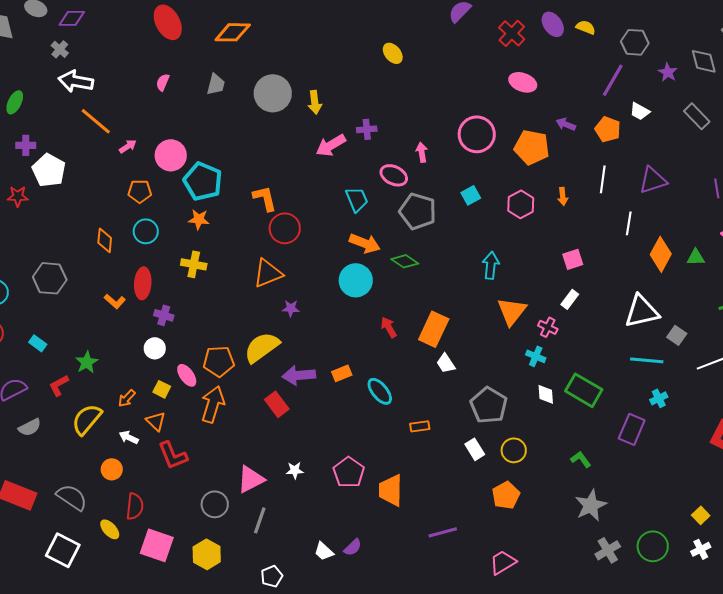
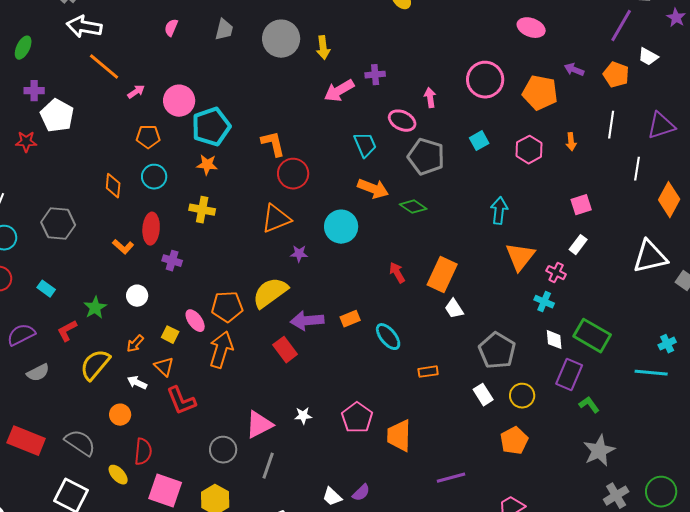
cyan pentagon: (203, 181) -> (211, 127), turned 30
cyan circle: (356, 280) -> (341, 227), moved
white circle: (155, 348) -> (137, 296), moved
cyan line: (647, 360) -> (651, 373), moved
purple rectangle: (632, 429) -> (569, 375), moved

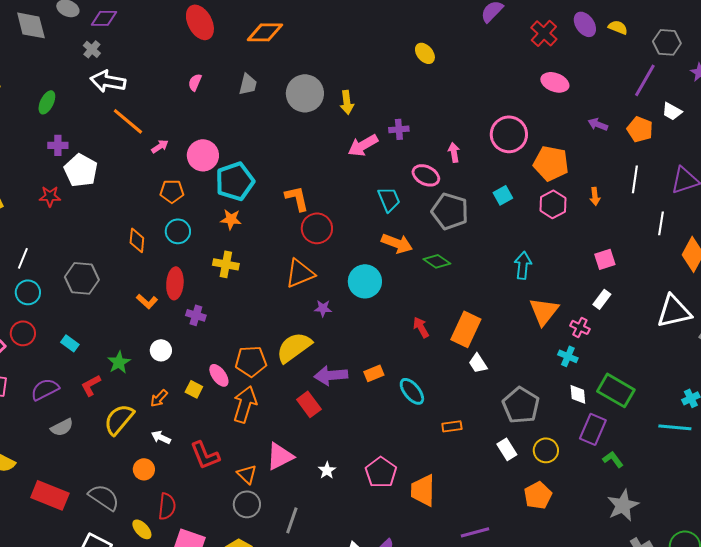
orange pentagon: (540, 93) -> (551, 163), moved
orange triangle: (164, 367) -> (247, 474), moved
white star: (303, 416) -> (327, 470), turned -30
pink triangle: (259, 425) -> (280, 456), moved

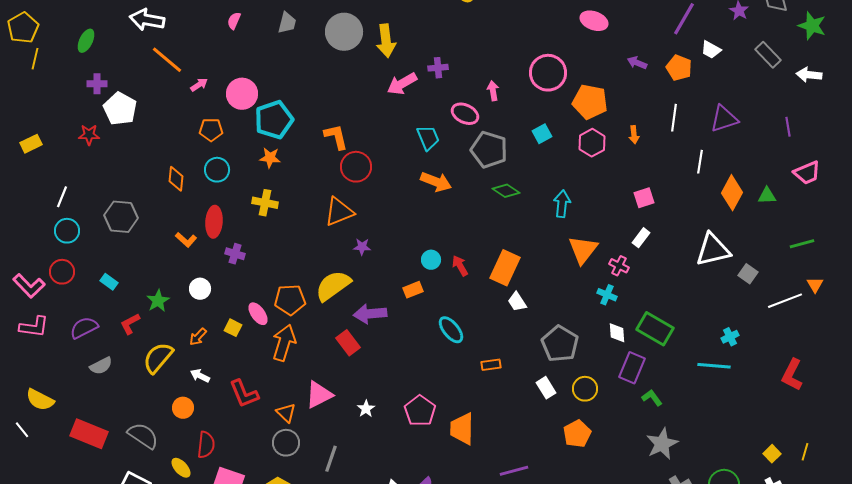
yellow arrow: (347, 102) -> (386, 41), size x1.4
green diamond: (437, 261) -> (506, 191), moved
cyan circle: (365, 281) -> (431, 260), moved, size x0.6
orange rectangle: (374, 373) -> (413, 290), moved

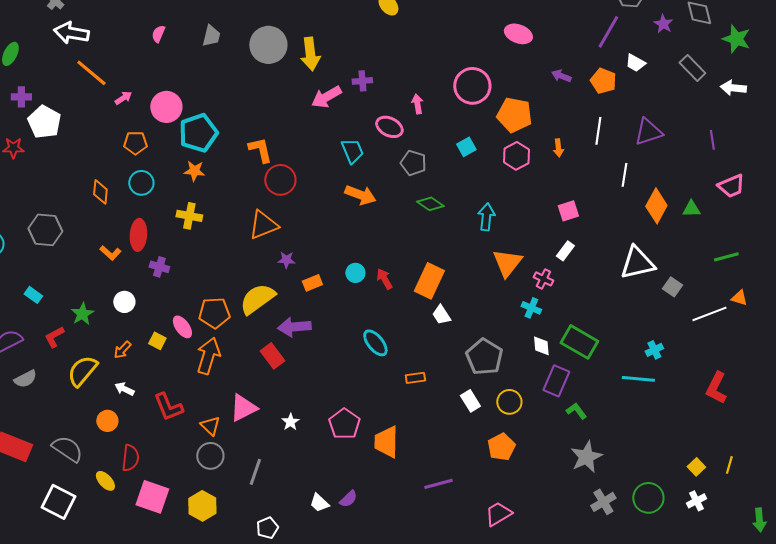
gray pentagon: (489, 150) -> (413, 163), size x0.7
orange triangle: (815, 285) -> (739, 298), turned -42
orange rectangle: (413, 290) -> (312, 283), moved

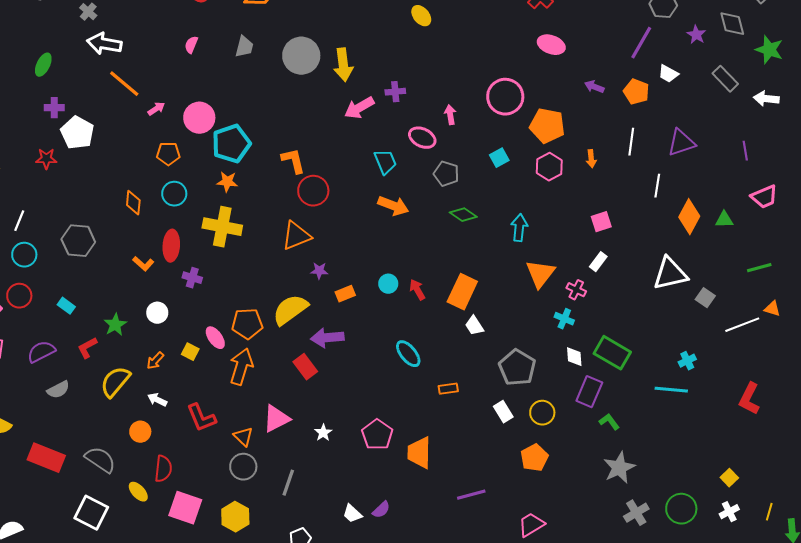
yellow cross: (189, 216) -> (222, 227), size x1.5
yellow line: (729, 465) -> (769, 512), moved

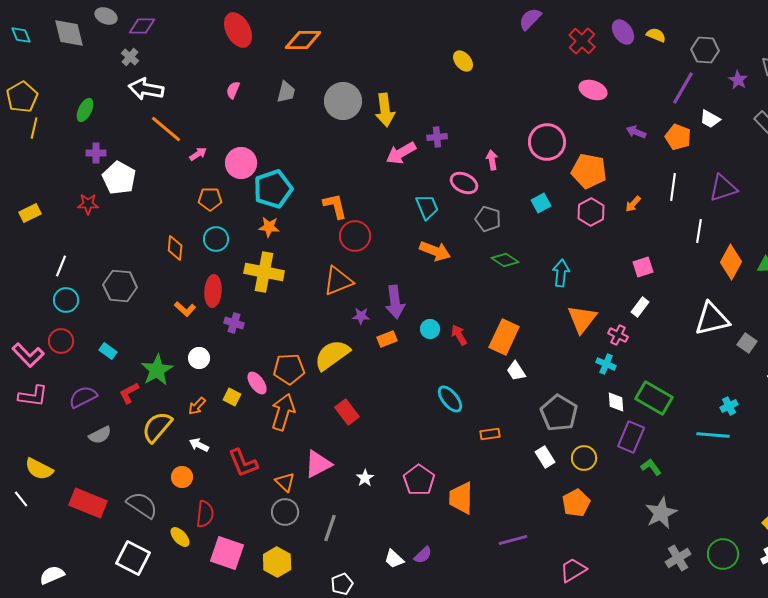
orange arrow: (591, 159) -> (633, 204), turned 48
green star: (115, 325) -> (157, 370), size x1.4
purple arrow: (327, 338) -> (395, 302), moved, turned -92

